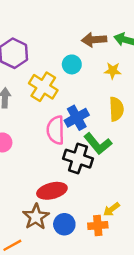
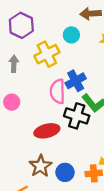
yellow cross: (43, 87) -> (47, 54), turned 30
red ellipse: (52, 191) -> (47, 131), moved

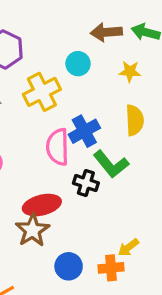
black cross: (77, 116) -> (86, 183), size x0.7
brown star: (40, 166) -> (32, 230), moved

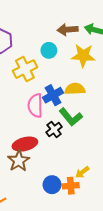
yellow star: (130, 71) -> (83, 56), size x1.6
yellow semicircle: (135, 120) -> (75, 89), moved, turned -90
black cross: (86, 183) -> (54, 129), turned 35
blue circle: (69, 266) -> (52, 185), moved

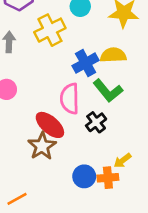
pink semicircle: (35, 106) -> (70, 99), moved
black cross: (54, 129) -> (96, 122), moved
red ellipse: (25, 144) -> (50, 125), turned 55

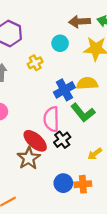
yellow cross: (50, 30) -> (35, 63), size x0.6
black cross: (96, 122) -> (62, 140), moved
yellow arrow: (122, 161) -> (95, 154), moved

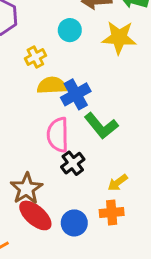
yellow semicircle: (87, 83) -> (52, 85), moved
red ellipse: (35, 141) -> (35, 215), moved
orange cross: (83, 184) -> (112, 212), moved

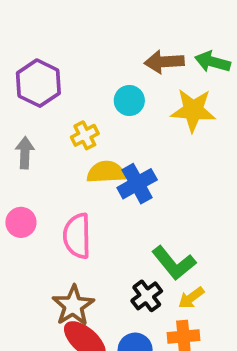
green L-shape: (101, 126) -> (174, 263), moved
pink semicircle: (58, 135) -> (77, 236), moved
black cross: (73, 163) -> (147, 296), moved

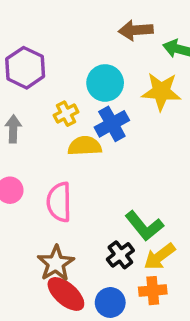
brown arrow: (164, 62) -> (136, 30), moved
cyan circle: (129, 101) -> (105, 83), size x1.4
blue cross: (137, 184) -> (112, 124), moved
yellow arrow: (191, 298) -> (160, 257), size x1.4

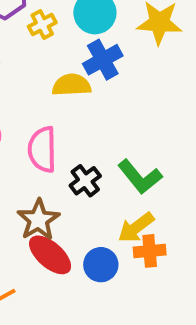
yellow cross: (66, 114) -> (42, 25), moved
black cross: (120, 255) -> (85, 181), moved
yellow arrow: (160, 257) -> (136, 228), moved

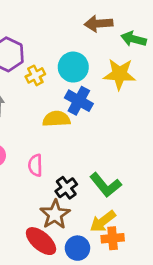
blue cross: (103, 60) -> (79, 101), turned -32
pink semicircle: (42, 149) -> (35, 165), size x0.7
brown star: (38, 220) -> (55, 214), moved

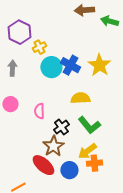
cyan circle: (73, 67) -> (51, 67), moved
yellow star: (120, 74) -> (99, 65), moved, turned 30
yellow semicircle: (56, 119) -> (80, 98), moved

